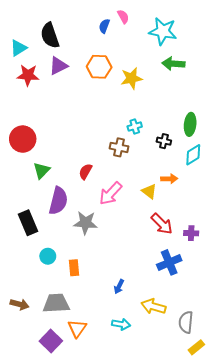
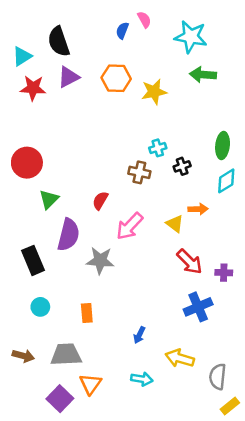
black cross: (164, 141) -> (182, 166), moved, turned -32
cyan circle: (48, 256) -> (40, 307), moved

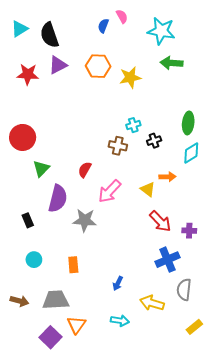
cyan triangle: (22, 56) -> (19, 29), moved
black rectangle: (33, 260) -> (28, 220), size x0.6
gray semicircle: (218, 377) -> (184, 290), moved
yellow rectangle: (230, 406) -> (194, 327), moved

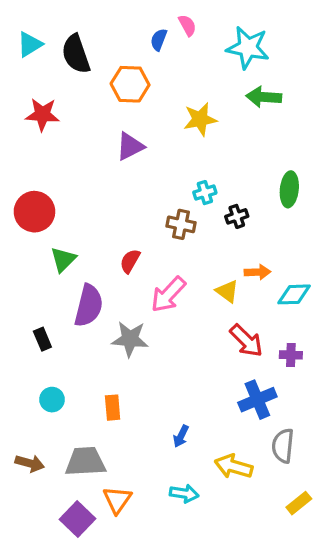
purple triangle: (58, 65) -> (130, 146), moved
orange hexagon: (98, 66) -> (130, 84), moved
cyan diamond: (191, 153) -> (294, 294), moved, turned 30

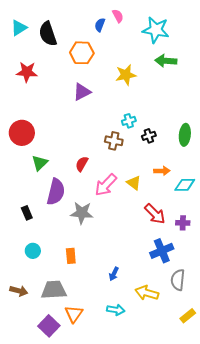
green ellipse: (289, 189) -> (185, 135), moved
yellow triangle: (227, 291) -> (134, 183), moved

